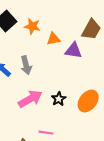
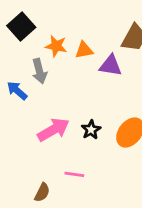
orange star: (32, 26) -> (56, 46), moved
gray arrow: (26, 65) -> (39, 71), moved

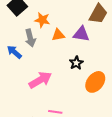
orange triangle: (84, 50) -> (58, 35), moved
black star: (91, 130) -> (76, 63), moved

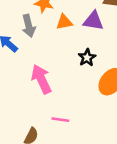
pink arrow: (40, 80) -> (41, 79), turned -85

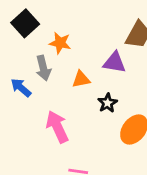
orange triangle: (64, 22) -> (81, 79), moved

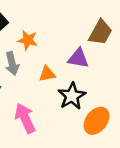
black star: (108, 103) -> (72, 96), size x1.5

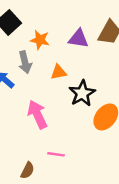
purple triangle: (78, 58) -> (78, 39), moved

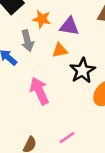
purple triangle: (78, 39) -> (69, 26), moved
pink line: (56, 154) -> (67, 138), moved, turned -42

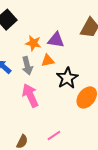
orange star: (42, 19) -> (33, 43), moved
gray arrow: (27, 41) -> (27, 66), moved

